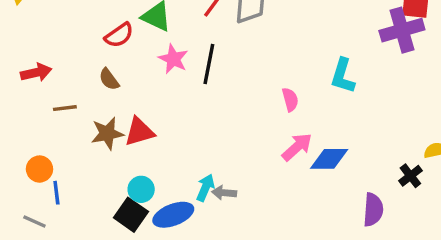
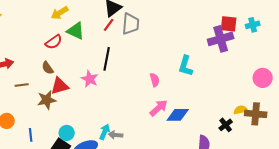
pink star: (173, 59) -> (90, 79), moved
red triangle: (139, 132) -> (60, 86), moved
blue line: (56, 193) -> (31, 135), moved

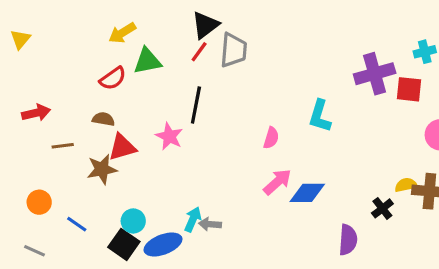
red square: (229, 24) -> (409, 89), moved
green triangle: (76, 31) -> (147, 61), turned -36
brown semicircle: (48, 68) -> (103, 119), turned 136
pink semicircle: (155, 80) -> (271, 138), turned 32
blue line: (31, 135) -> (77, 224), turned -48

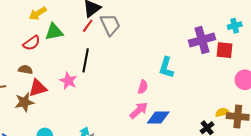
gray trapezoid: (234, 50) -> (110, 25), turned -30
pink semicircle: (271, 138) -> (143, 87), moved

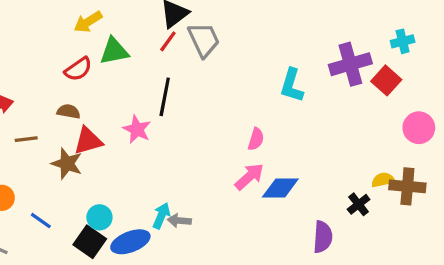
red square: (224, 50) -> (386, 80), turned 36
cyan L-shape: (166, 68) -> (292, 85), moved
brown star: (24, 102) -> (67, 164), turned 30

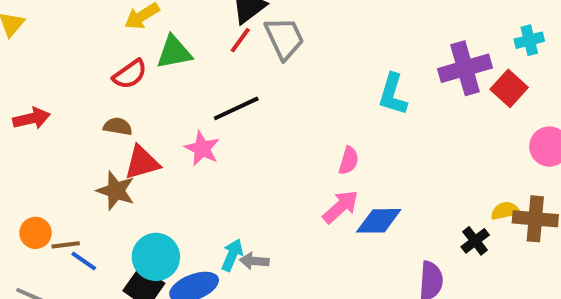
black line: (165, 97) -> (236, 108), turned 54
brown line: (26, 139) -> (66, 245), moved
cyan circle: (99, 217) -> (156, 257), size x1.5

